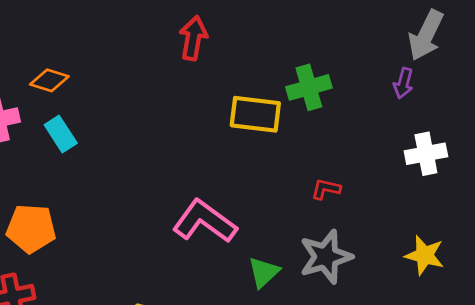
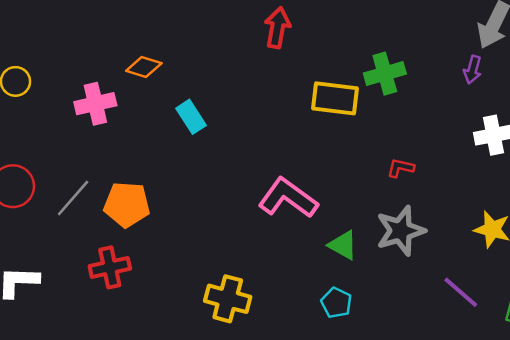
cyan rectangle: (61, 134) -> (191, 117), moved
green triangle: (264, 272) -> (343, 245), turned -48

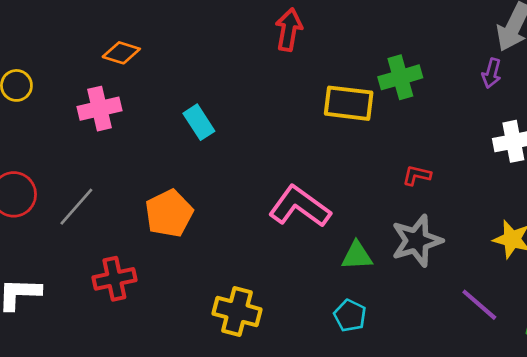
orange diamond: (144, 67) -> (121, 53), moved
orange pentagon: (127, 205) -> (169, 213), moved, turned -30
green triangle: (343, 245) -> (357, 256), turned -32

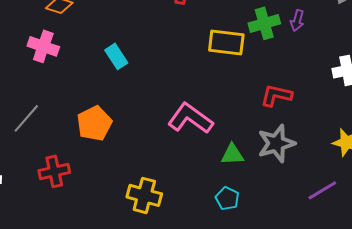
purple arrow: (492, 73) -> (297, 20), moved
pink cross: (99, 109) -> (43, 46), turned 32
red L-shape: (417, 175) -> (276, 95), size x1.5
purple line: (479, 305) -> (322, 190), turned -72

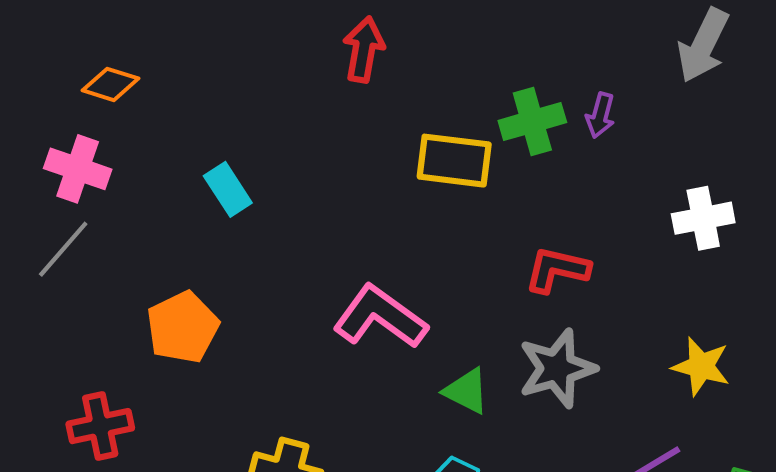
gray line: (26, 118) -> (63, 249), moved
green triangle: (232, 154) -> (467, 391), turned 30

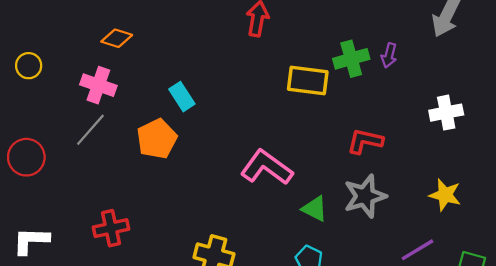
orange pentagon: (183, 327) -> (157, 139), moved

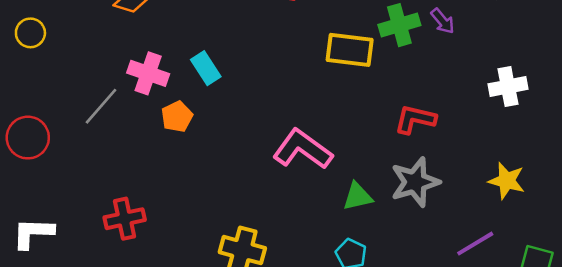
purple arrow: (389, 55) -> (443, 21), turned -55
pink cross: (98, 85) -> (148, 73), moved
orange pentagon: (157, 139) -> (177, 117), size x0.7
green triangle: (315, 209) -> (358, 196), turned -40

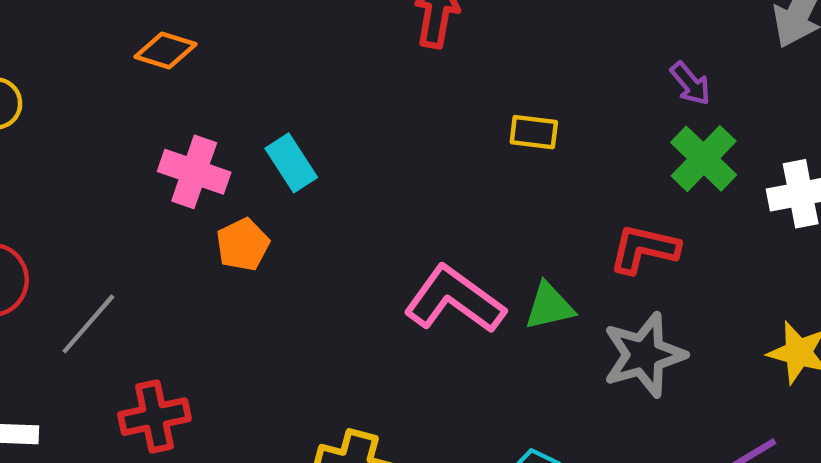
green cross: (399, 25) -> (704, 159), moved, turned -30
yellow rectangle: (350, 50) -> (534, 132), size x0.6
gray line: (101, 106) -> (88, 324), moved
green triangle: (358, 196) -> (549, 306), moved

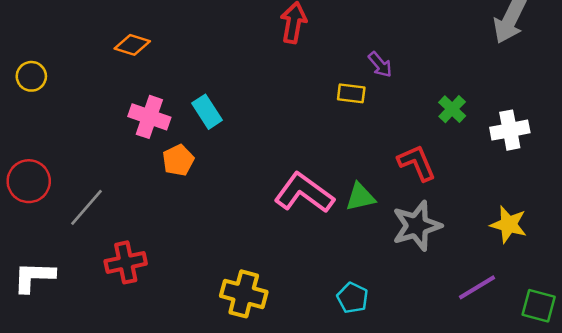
purple arrow: (690, 84) -> (380, 65), moved
green cross: (704, 159) -> (452, 109), size x0.7
red L-shape: (644, 249) -> (417, 163), turned 54

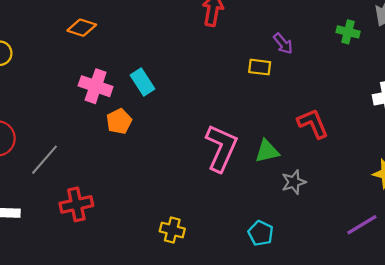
green cross: (452, 109) -> (348, 32), moved, turned -30
pink L-shape: (304, 193) -> (221, 148), turned 78
gray star: (417, 226) -> (294, 182), moved, size x0.6
yellow cross: (244, 294) -> (172, 230), size x0.7

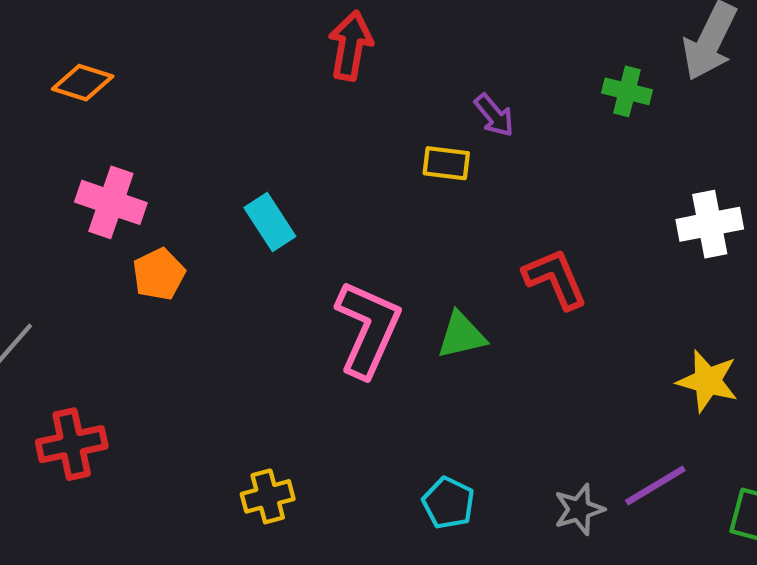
cyan rectangle: (142, 82) -> (270, 222), moved
gray star: (294, 182) -> (579, 509), moved
yellow cross: (172, 230) -> (268, 496), turned -30

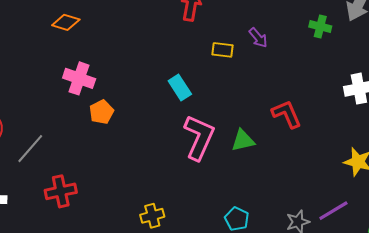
yellow rectangle: (446, 163) -> (223, 50), moved
cyan rectangle: (270, 222) -> (180, 88), moved

